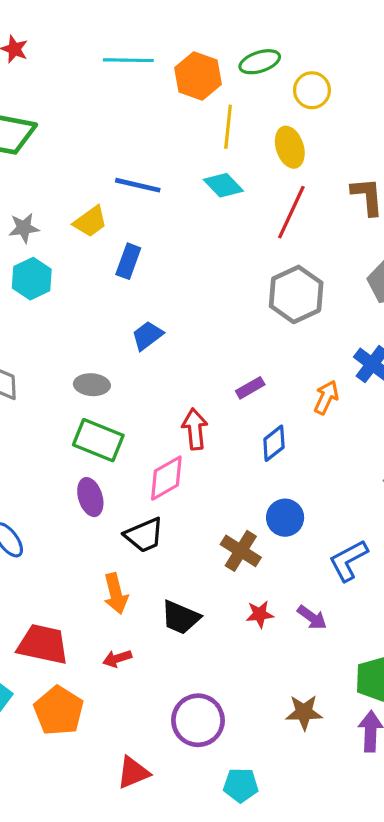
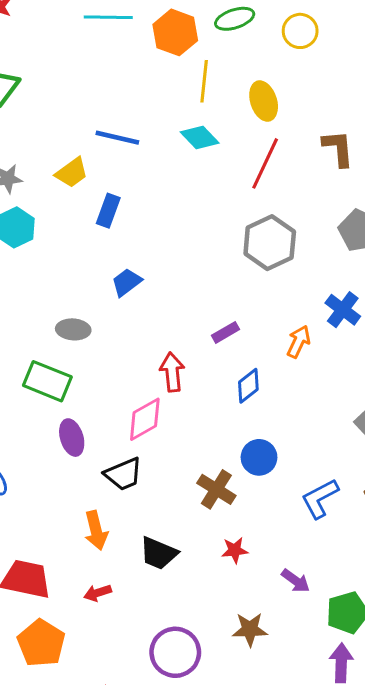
yellow circle: (312, 90) -> (300, 31), moved
green rectangle: (98, 440) -> (47, 381), moved
purple arrow: (312, 617) -> (296, 581), moved
brown star: (304, 712) -> (250, 629), moved

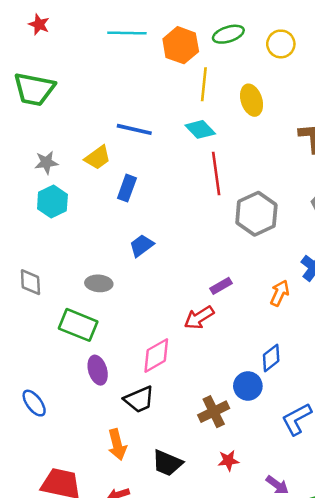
red line: (265, 163) -> (216, 173), moved, turned -33
red arrow: (172, 372) -> (199, 318), moved, turned -116
blue diamond: (248, 386) -> (271, 358), moved
brown cross: (216, 489) -> (214, 412), turned 32

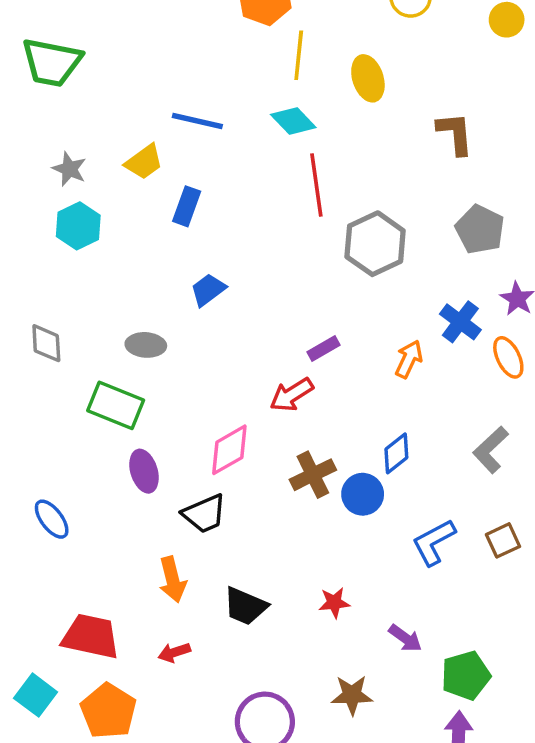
gray star: (46, 162) -> (69, 169), turned 30
brown cross: (214, 412) -> (313, 475), moved

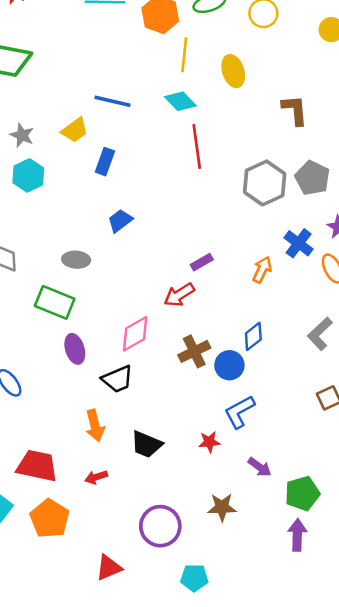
gray hexagon: (375, 244) -> (265, 183), moved
blue L-shape: (434, 542) -> (239, 412), moved

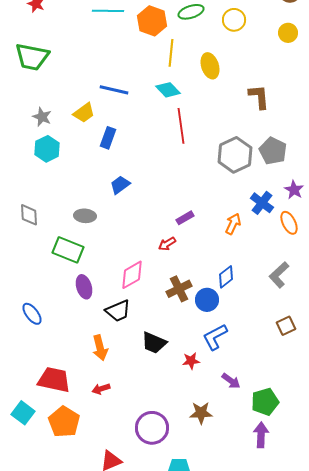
red arrow: (179, 295) -> (167, 244), size x0.7
black trapezoid: (146, 444) -> (154, 343), moved

